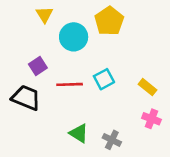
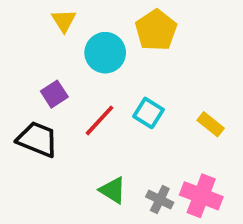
cyan square: (104, 79) -> (148, 113), turned -30
red line: (70, 84) -> (100, 120), turned -45
pink cross: (151, 119) -> (201, 196), moved, size x1.5

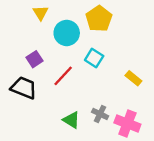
cyan square: (148, 113) -> (94, 58), moved
gray cross: (160, 200) -> (100, 114), moved

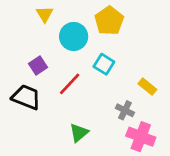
gray cross: (100, 114) -> (125, 110), moved
green triangle: (71, 120) -> (79, 133), turned 48

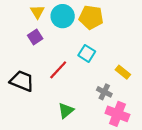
yellow pentagon: (109, 21) -> (91, 17), turned -30
cyan circle: (74, 36) -> (63, 16), moved
purple square: (38, 65) -> (35, 37), moved

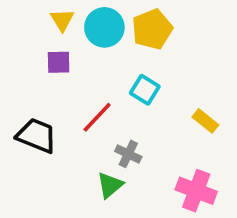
yellow pentagon: (91, 17) -> (152, 29), turned -30
purple square: (35, 37) -> (59, 62), turned 32
gray cross: (104, 92) -> (128, 154), moved

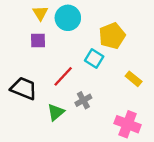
yellow pentagon: (152, 29) -> (112, 36), moved
gray cross: (128, 154) -> (83, 100), turned 35
green triangle: (110, 185) -> (56, 112), moved

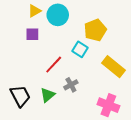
yellow triangle: (40, 13) -> (34, 11), turned 32
yellow rectangle: (134, 79) -> (113, 67), size x1.6
black trapezoid: (24, 88) -> (20, 96), moved, turned 40

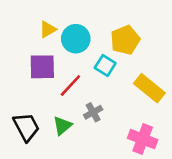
yellow triangle: (34, 11) -> (48, 29), moved
cyan circle: (58, 15) -> (76, 39), moved
purple square: (32, 34) -> (42, 67), moved, size x1.5

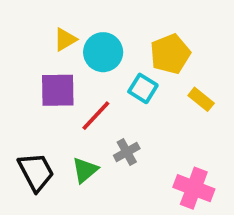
yellow rectangle: (149, 88) -> (201, 99), moved, size x0.6

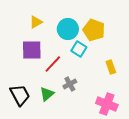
cyan circle: (103, 52) -> (68, 29), moved
yellow pentagon: (170, 54) -> (94, 30), turned -30
yellow rectangle: (201, 99) -> (111, 67), moved, turned 32

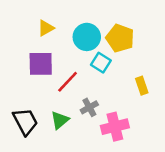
pink cross: (107, 104) -> (115, 127), moved, turned -35

